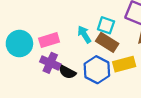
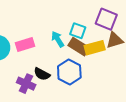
purple cross: (50, 63) -> (26, 84), moved
yellow rectangle: (124, 64) -> (95, 48), moved

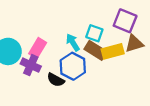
pink rectangle: (25, 44) -> (38, 48), turned -42
blue hexagon: (69, 72) -> (73, 66), moved
purple cross: (26, 84) -> (31, 65), moved

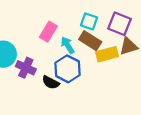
cyan square: (94, 33) -> (89, 21), moved
pink rectangle: (38, 48) -> (48, 32), moved
brown rectangle: (96, 50) -> (90, 41), moved

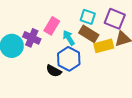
purple cross: (26, 68) -> (32, 38), moved

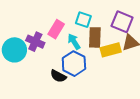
cyan square: (88, 17) -> (83, 20), moved
brown rectangle: (89, 34) -> (95, 37), turned 60

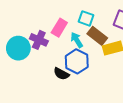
brown rectangle: (95, 37) -> (97, 36), turned -54

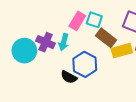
pink rectangle: (59, 28) -> (77, 21), moved
cyan arrow: (77, 40) -> (64, 42), moved, turned -133

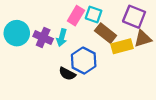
cyan circle: (24, 51) -> (17, 33), moved

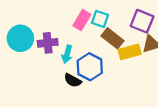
purple cross: (43, 38) -> (48, 43), turned -30
cyan arrow: (62, 38) -> (67, 54), moved

